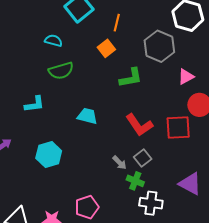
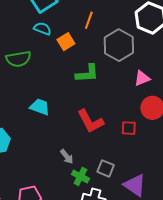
orange line: (117, 23) -> (89, 20), moved
cyan semicircle: (53, 41) -> (42, 29), moved
red square: (178, 128) -> (129, 128), size x0.6
gray square: (143, 158) -> (106, 168), moved, turned -36

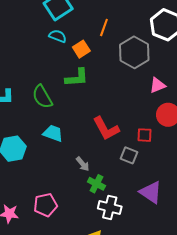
green semicircle: (18, 59) -> (42, 97), moved, turned 70
green L-shape: (87, 73) -> (77, 78), moved
cyan trapezoid: (40, 107) -> (53, 133), moved
gray square: (106, 168) -> (129, 155), moved

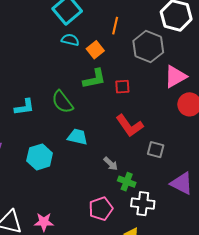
pink triangle: (157, 85) -> (175, 76), size x1.4
red square: (145, 135) -> (122, 87), moved
pink pentagon: (46, 205) -> (101, 209), moved

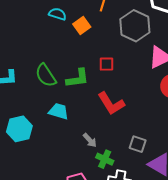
green L-shape: (94, 79) -> (78, 78), moved
gray square: (156, 150) -> (138, 144), moved

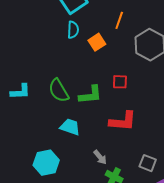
cyan semicircle: (57, 14) -> (73, 30), turned 72
red L-shape: (111, 103) -> (123, 121), turned -56
cyan hexagon: (19, 129) -> (46, 163), moved

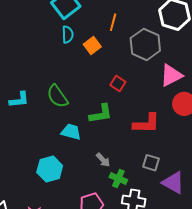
red square: (120, 82) -> (118, 83), turned 35
green L-shape: (90, 95) -> (101, 114), moved
red L-shape: (123, 121) -> (146, 124), moved

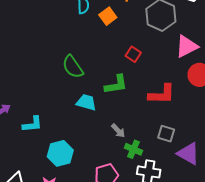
cyan L-shape: (19, 100) -> (32, 124), moved
cyan hexagon: (50, 169) -> (60, 153), moved

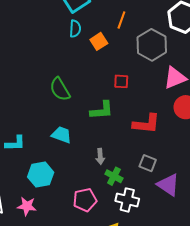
red square: (133, 54) -> (121, 81), turned -35
cyan trapezoid: (86, 102) -> (61, 135), moved
gray arrow: (118, 131) -> (100, 156), turned 35

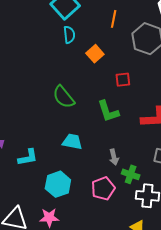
orange square: (99, 41) -> (95, 54), moved
green L-shape: (102, 110) -> (108, 111), turned 85
pink pentagon: (85, 200) -> (103, 188), moved

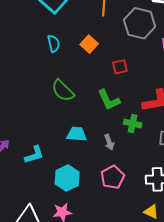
cyan semicircle: (69, 35) -> (54, 44), moved
gray arrow: (114, 157) -> (109, 142), moved
green cross: (131, 174) -> (133, 123), moved

